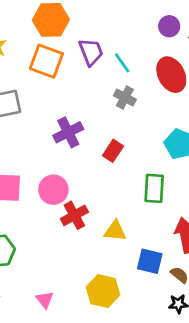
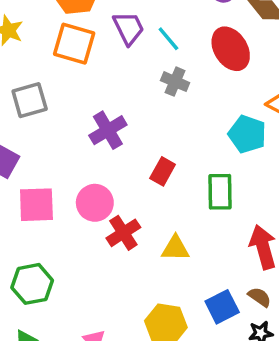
red rectangle: (113, 151) -> (163, 171), moved
blue square: (150, 261) -> (222, 307), moved, turned -36

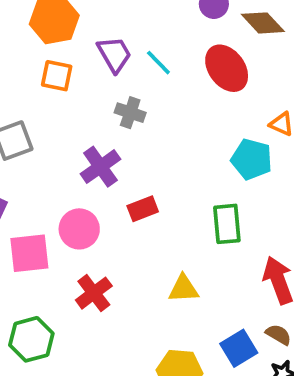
orange square: (74, 44) -> (57, 76), size x0.7
gray cross: (175, 82) -> (130, 113), moved
red rectangle: (163, 171) -> (143, 209), moved, turned 44
pink circle: (95, 203) -> (79, 229), moved
red cross: (123, 233) -> (94, 293), moved

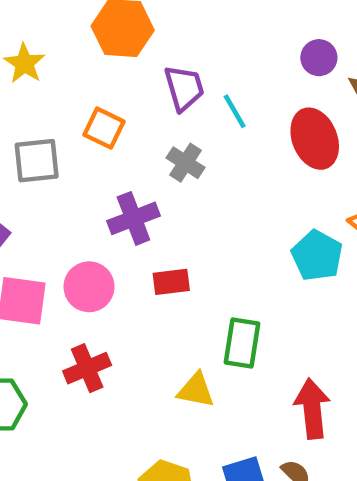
orange square: (57, 76) -> (104, 128), moved
green rectangle: (227, 224) -> (242, 343), moved

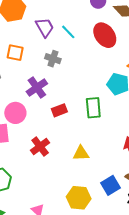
pink circle: (89, 287) -> (15, 113), moved
green rectangle: (242, 343) -> (93, 108), moved
red cross: (87, 368) -> (40, 147), moved

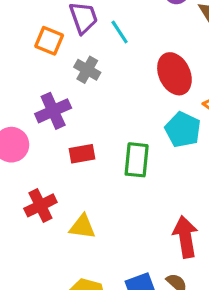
red ellipse: (105, 35) -> (174, 74), moved
orange square: (15, 53) -> (49, 41), moved
yellow triangle: (81, 153) -> (82, 227), moved

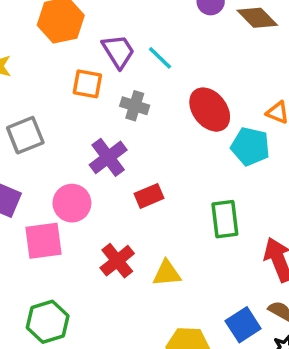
red ellipse: (174, 74) -> (210, 110), moved
green rectangle: (137, 160) -> (225, 219), moved

